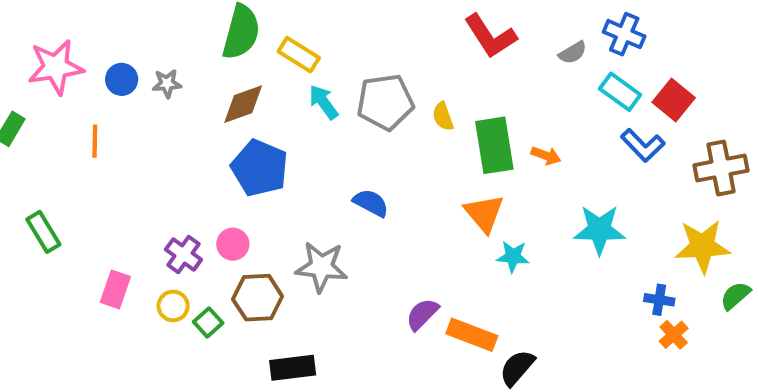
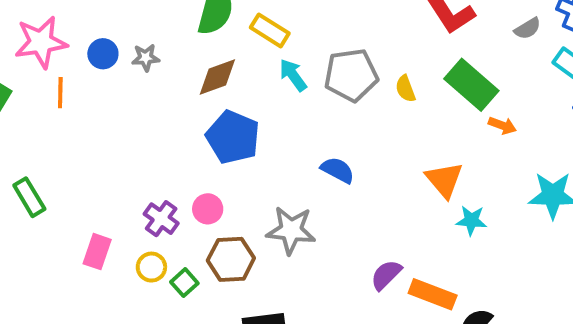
orange line: (95, 141) -> (60, 93), moved
green rectangle: (494, 145) -> (471, 85), moved, turned -40

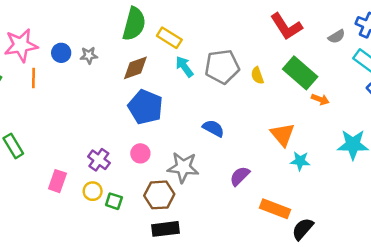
pink circle: (208, 209) -> (140, 153), moved
brown hexagon: (231, 259) -> (159, 195), moved
purple semicircle: (386, 275) -> (240, 176), moved
green square: (184, 283) -> (114, 201), turned -30

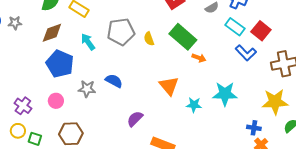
cyan arrow: (184, 67) -> (88, 42), moved
cyan star: (300, 161) -> (194, 105), moved
gray star: (183, 167) -> (87, 89), moved, size x0.7

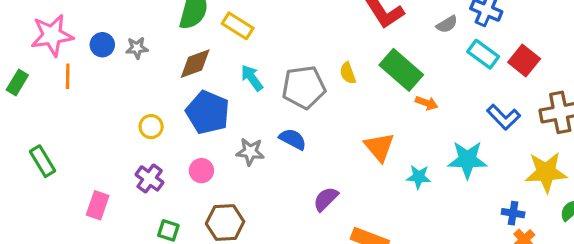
gray pentagon: (121, 32) -> (304, 87), moved
blue L-shape: (246, 53) -> (504, 117), moved
yellow circle: (18, 131) -> (151, 127), moved

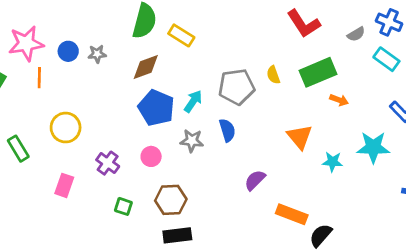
green rectangle: (401, 70) -> (318, 72), turned -64
cyan arrow: (252, 78) -> (193, 101), moved, turned 70
yellow circle: (151, 127) -> (66, 128), moved, size x1.5
blue semicircle: (293, 139) -> (227, 130), turned 45

